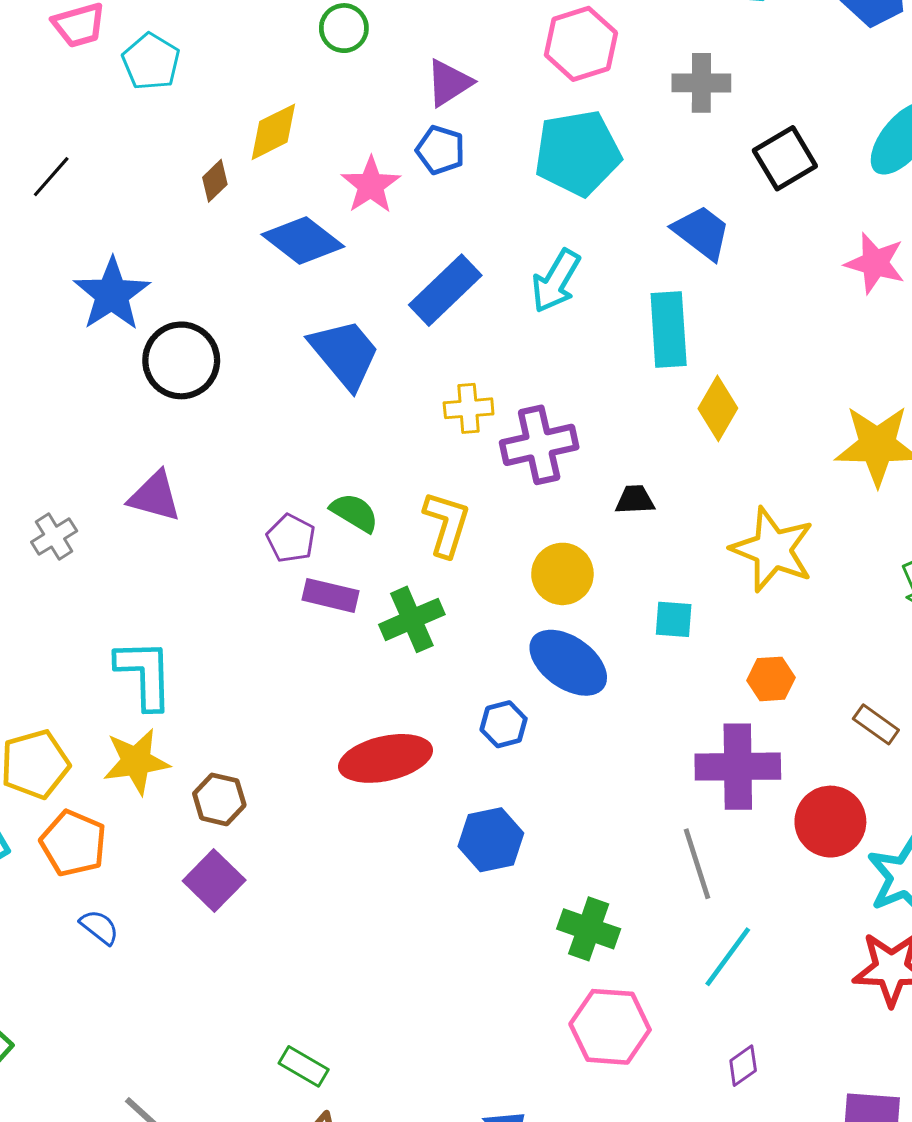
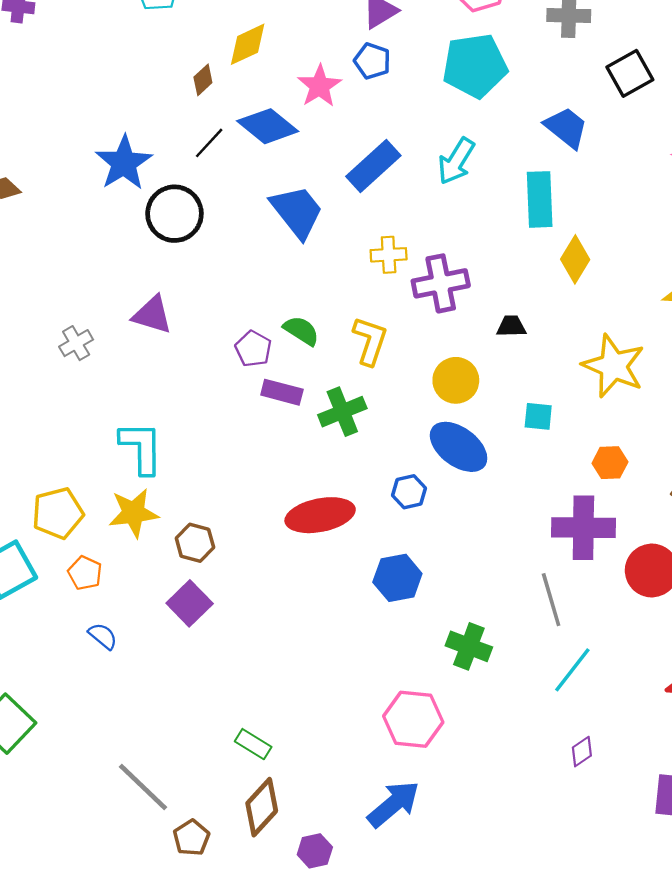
black line: (51, 177) -> (209, 143), moved
orange pentagon: (73, 843) -> (85, 573), size x0.7
pink hexagon: (610, 1027) -> (413, 719), moved

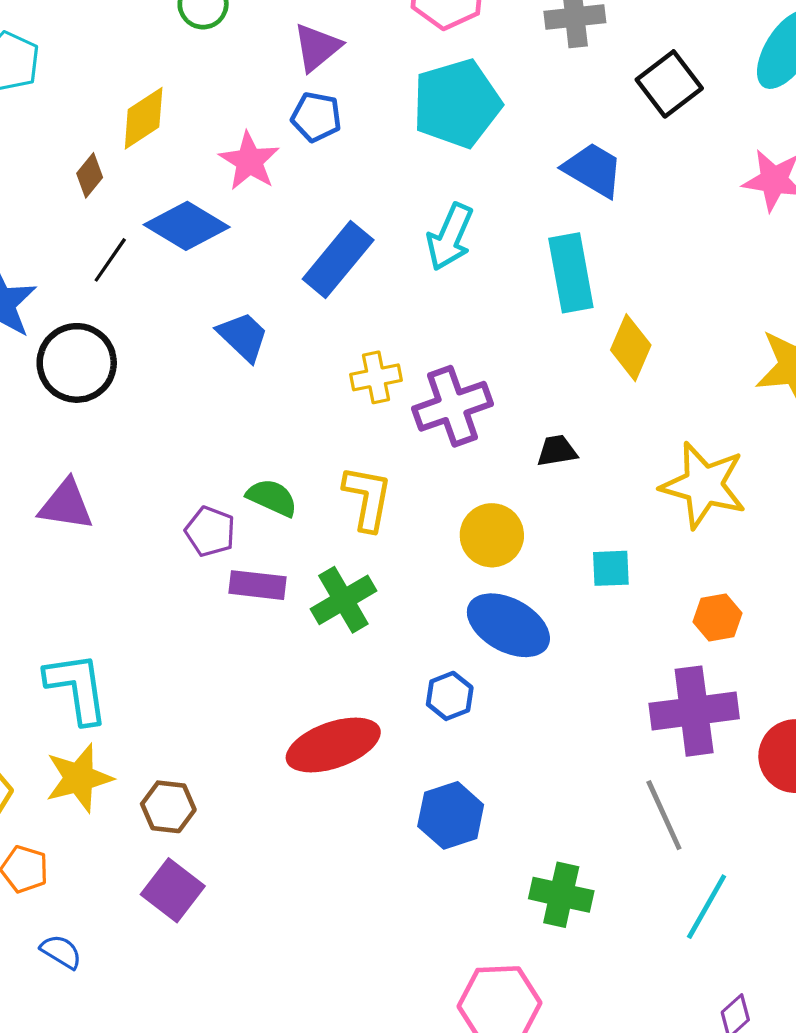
blue trapezoid: (297, 212) -> (243, 336), size x0.7

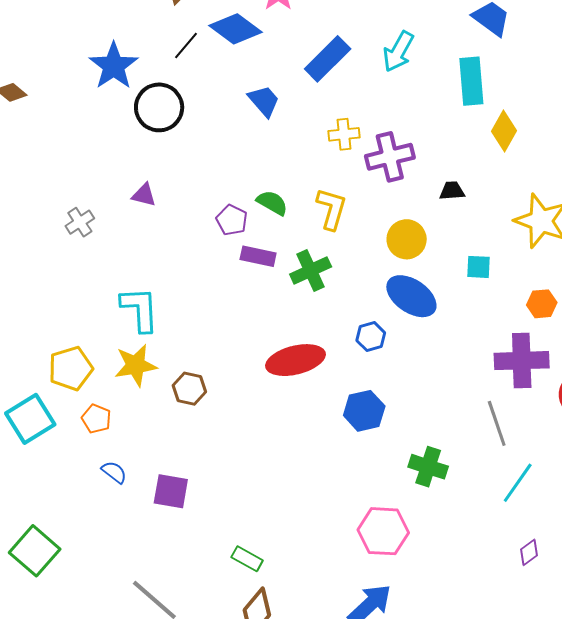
purple triangle: (66, 505) -> (144, 195), size x0.7
purple square: (173, 890) -> (171, 491), moved, turned -33

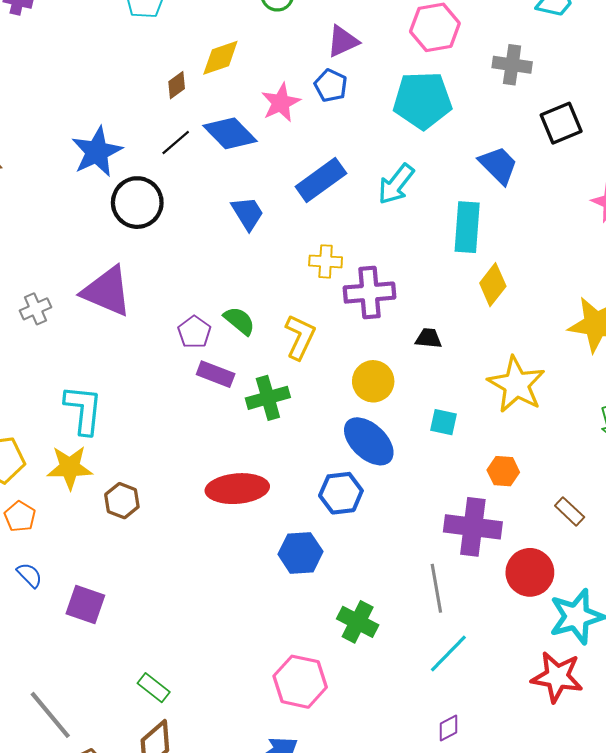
purple triangle: (144, 195) -> (107, 291), size x2.0
blue hexagon: (371, 337) -> (341, 493), moved, size x1.4

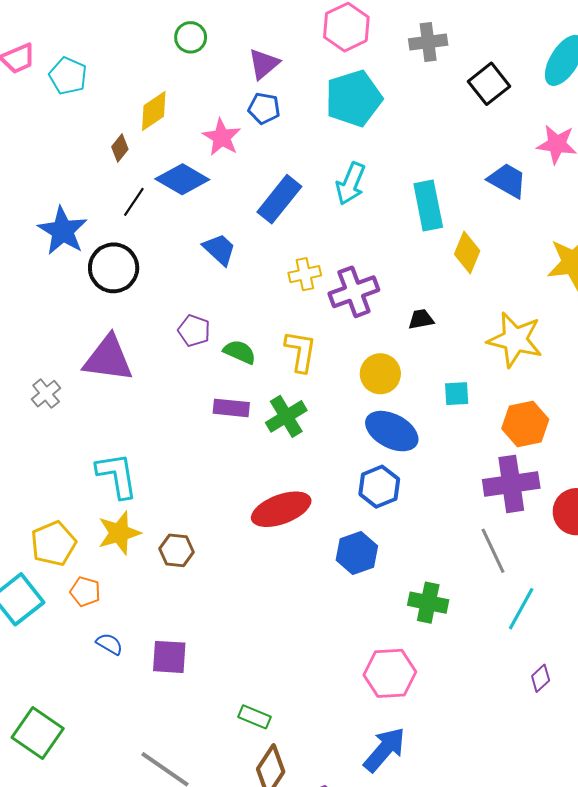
blue trapezoid: (498, 165) -> (507, 180), moved
purple pentagon: (194, 332) -> (194, 331), moved
orange hexagon: (503, 471) -> (525, 424), size x1.5

